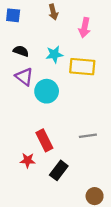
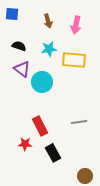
brown arrow: (53, 12) -> (48, 21), moved
black rectangle: (59, 170) -> (53, 153), turned -66

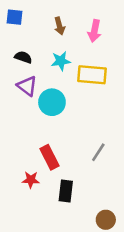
gray line: (79, 122) -> (98, 152), turned -49
black rectangle: (53, 153) -> (66, 191), turned 36

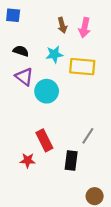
brown arrow: (59, 26) -> (62, 25), moved
black rectangle: (66, 191) -> (71, 160), moved

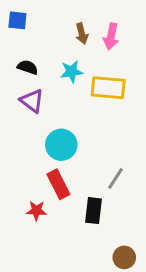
cyan circle: (47, 91) -> (61, 145), moved

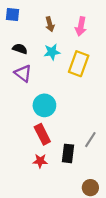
brown arrow: (82, 34) -> (50, 24), moved
yellow rectangle: (108, 88) -> (79, 64), turned -75
gray line: (115, 178) -> (90, 140), moved
red star: (36, 211) -> (40, 161), moved

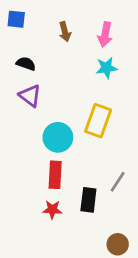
cyan star: (52, 52) -> (107, 68), moved
yellow rectangle: (79, 64) -> (98, 121), moved
red rectangle: (42, 134) -> (55, 175), turned 30

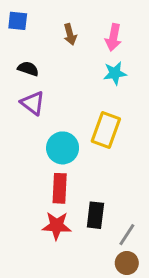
gray line: (118, 182) -> (127, 235), moved
red star: (52, 210) -> (57, 226), size x1.4

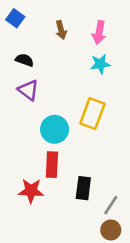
blue square: (18, 21) -> (15, 18), turned 30
red star: (57, 226) -> (31, 191), moved

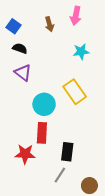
blue square: (15, 18) -> (13, 26), moved
pink arrow: (99, 33) -> (76, 16), moved
yellow rectangle: (92, 114) -> (75, 92), turned -55
gray line: (111, 205) -> (60, 175), moved

